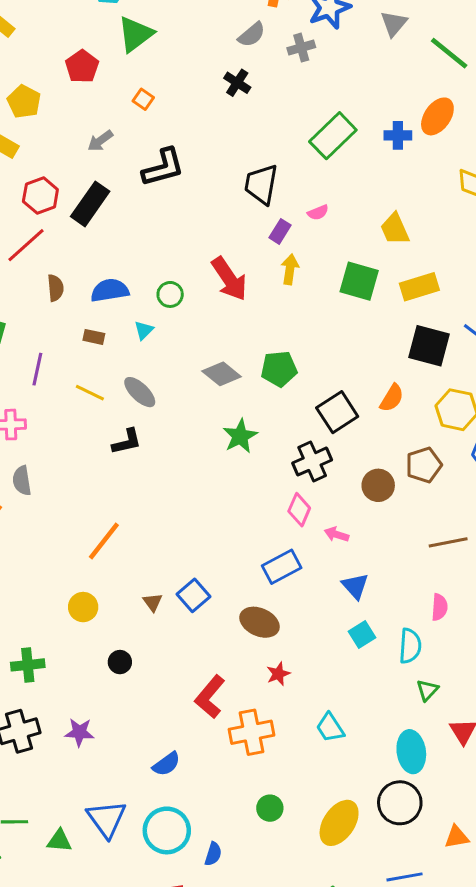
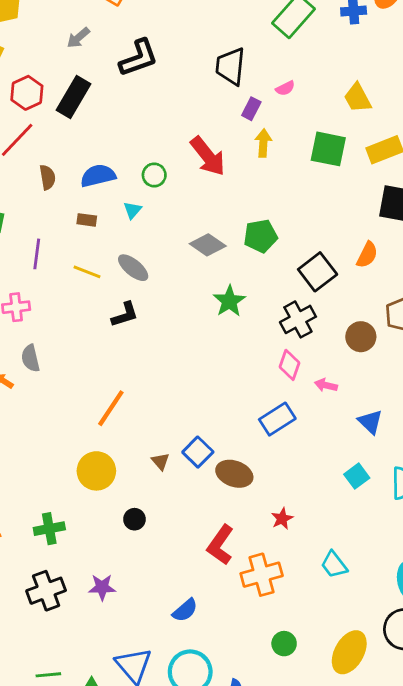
blue triangle: (355, 586) -> (370, 422), moved
yellow circle: (83, 607) -> (96, 471), size x1.4
brown ellipse: (260, 622) -> (234, 474), moved

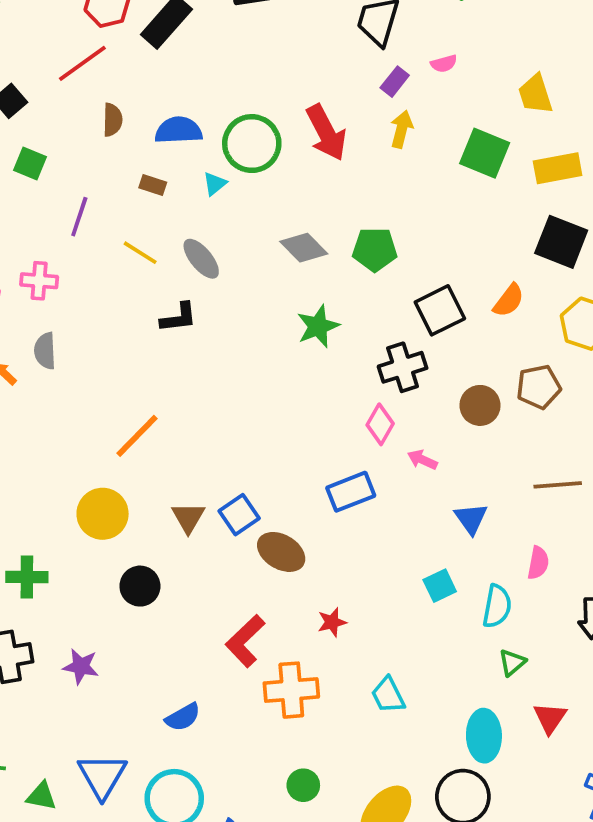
green circle: (154, 175) -> (252, 144), size x1.8
brown triangle: (160, 461) -> (188, 517), size x1.4
black circle: (134, 519) -> (140, 586), size x1.4

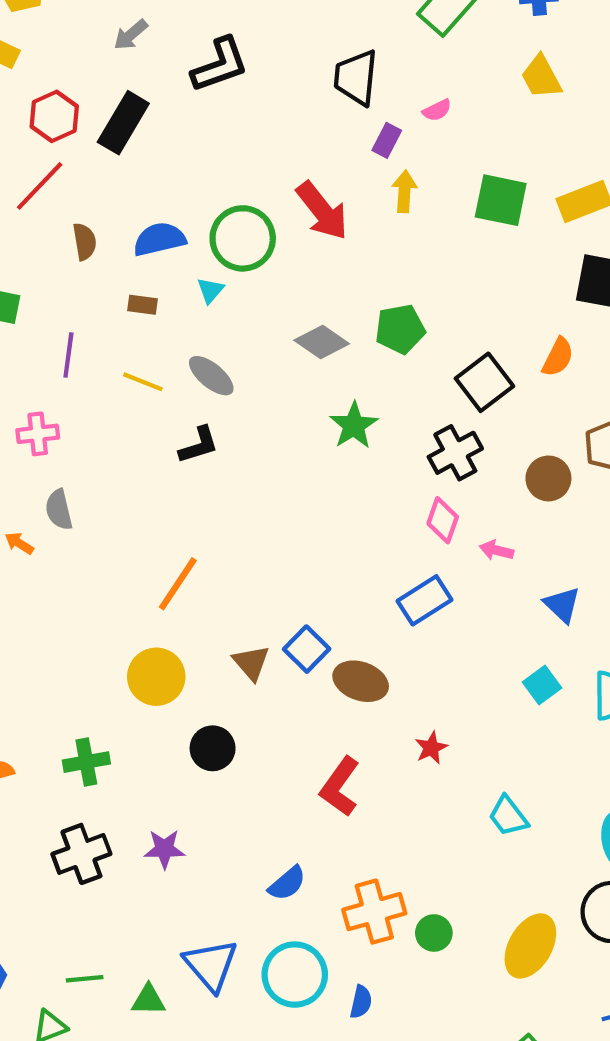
yellow trapezoid: (535, 94) -> (541, 77), moved
orange cross: (291, 690) -> (374, 912), moved

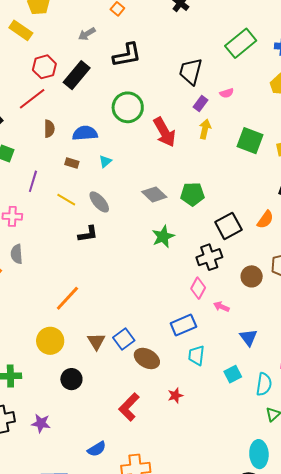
green circle: (243, 238) -> (128, 107), moved
cyan trapezoid: (508, 816) -> (196, 355), moved, turned 35

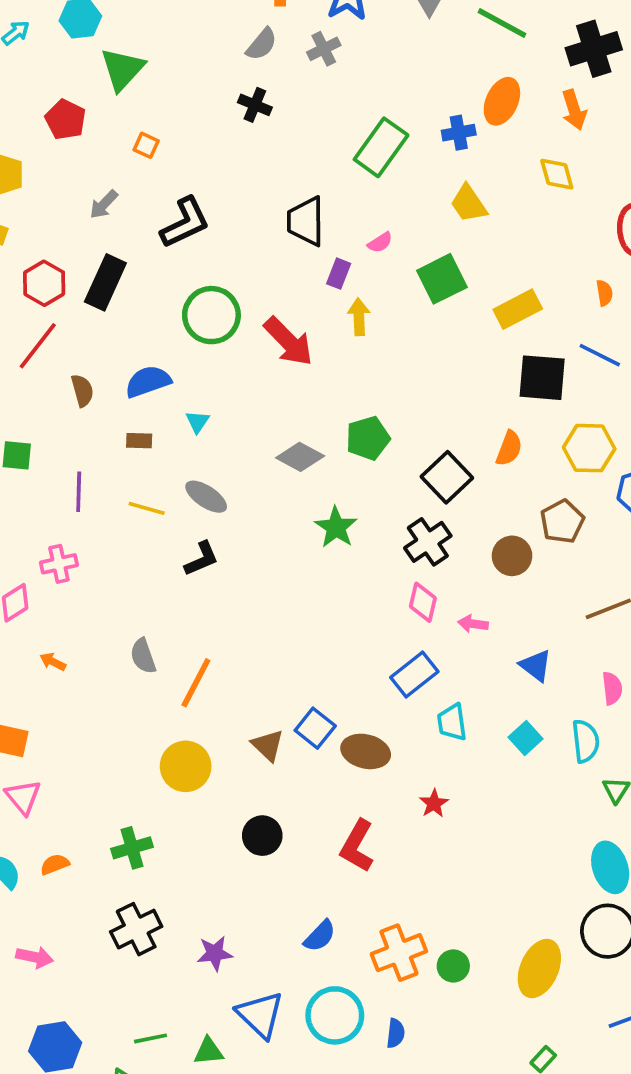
green square: (250, 141) -> (442, 279), moved, turned -32
gray semicircle: (17, 254) -> (143, 656), moved
black circle: (71, 379) -> (262, 836), moved
purple star: (41, 423) -> (215, 953), moved

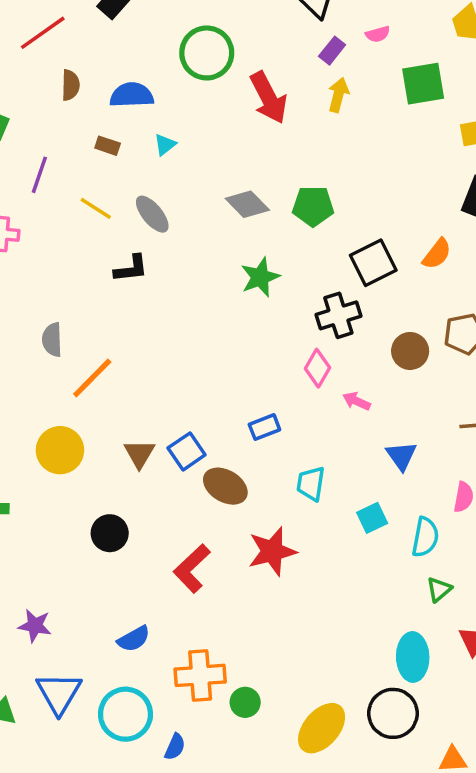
blue rectangle: (414, 674) -> (264, 427), moved, size x0.7
red star: (434, 803) -> (272, 551), size x1.8

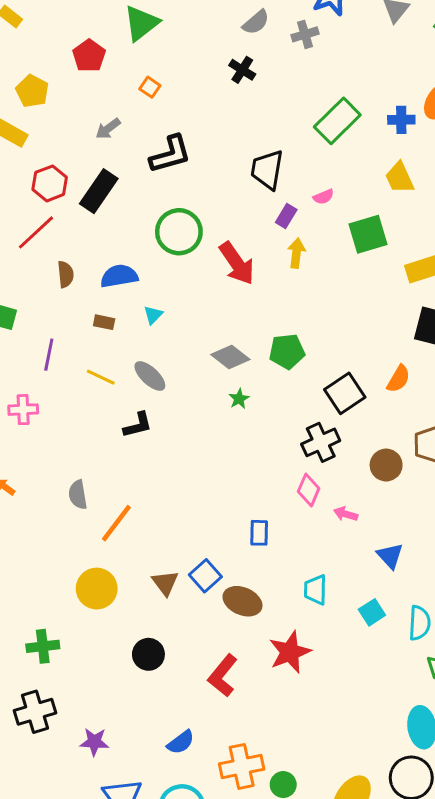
green star: (260, 277) -> (239, 399), moved, size x0.6
blue rectangle: (264, 427) -> (259, 533), moved, turned -60

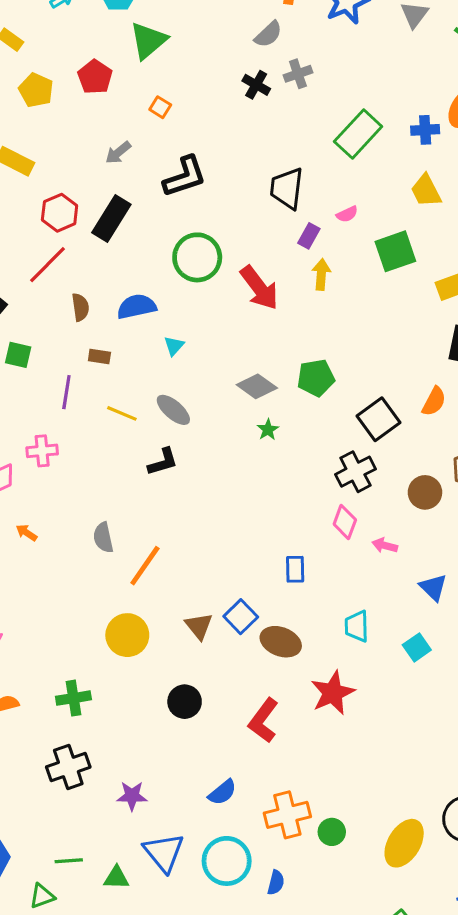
gray cross: (305, 34) -> (298, 74), moved
yellow pentagon: (32, 91) -> (36, 90), moved
brown rectangle: (104, 322) -> (99, 356), moved

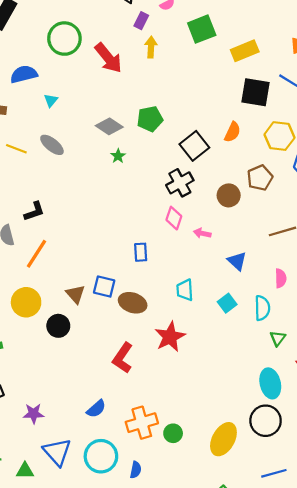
black L-shape: (163, 462) -> (34, 211), moved
blue square: (241, 617) -> (104, 286), turned -30
black circle: (185, 702) -> (58, 326), moved

